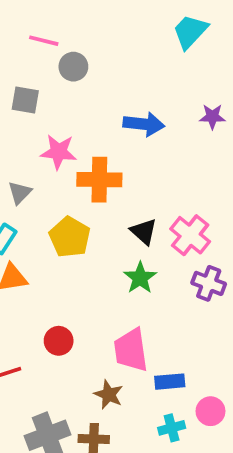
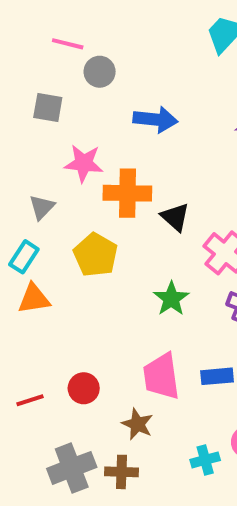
blue arrow: (144, 124) -> (155, 119), moved
black triangle: (144, 232) -> (175, 217), moved
red circle: (59, 341) -> (84, 388), moved
blue rectangle: (170, 382) -> (217, 376), moved

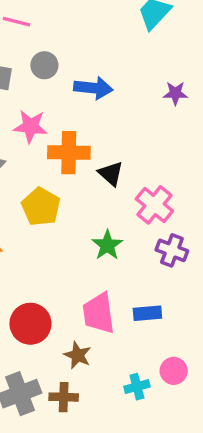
gray circle: (100, 72) -> (44, 65), moved
red circle: (84, 388) -> (30, 324), size x1.5

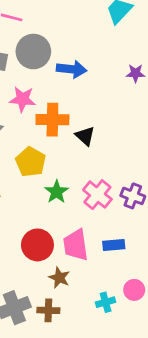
gray circle: (44, 65) -> (33, 52), size x1.6
pink cross: (154, 205) -> (97, 195), moved
green star: (107, 245) -> (57, 192), moved
red circle: (30, 324) -> (37, 245), moved

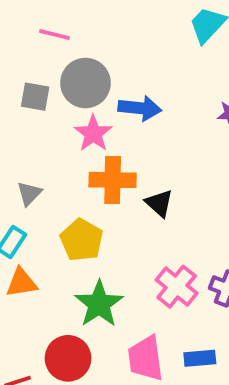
pink star: (22, 99) -> (93, 133), moved, turned 30
green star: (57, 192) -> (99, 304), moved, size x1.4
red circle: (37, 245) -> (68, 358), moved

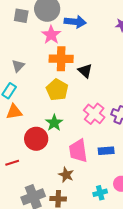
yellow pentagon: (82, 240) -> (57, 90), moved
green star: (99, 304) -> (54, 123), size x0.7
red circle: (68, 358) -> (36, 139), moved

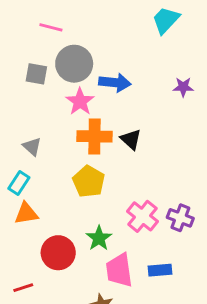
gray triangle: (18, 66) -> (32, 147), turned -32
black triangle: (85, 71) -> (131, 139), moved
green star: (54, 123) -> (99, 238), moved

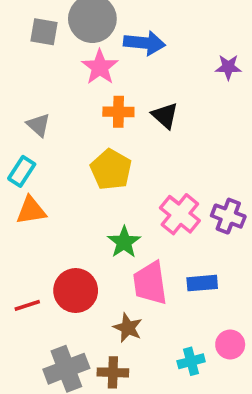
purple star: (183, 87) -> (228, 67), moved
orange cross: (95, 136) -> (118, 112), size x0.7
red circle: (58, 253) -> (76, 291), moved

